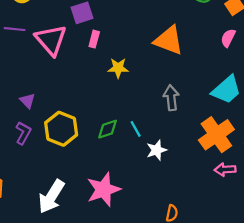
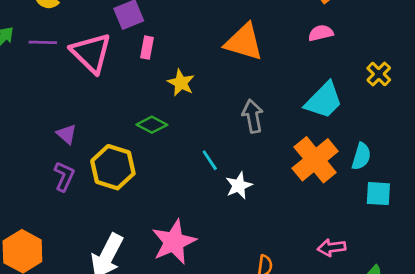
pink semicircle: (228, 38) -> (321, 33), turned 54
yellow star: (118, 68) -> (181, 83), turned 30
green diamond: (108, 129) -> (152, 125), moved, turned 50
pink arrow: (225, 170) -> (332, 248), moved

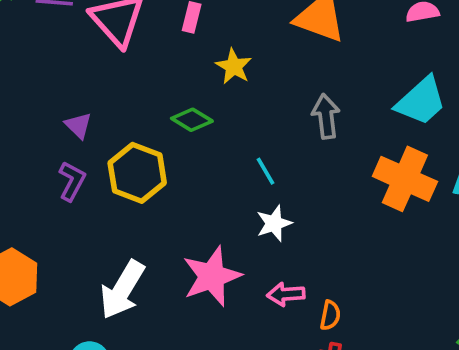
orange cross: (315, 160) -> (405, 179), turned -30
white star: (239, 186) -> (274, 223), moved
pink arrow: (332, 248) -> (286, 294), moved

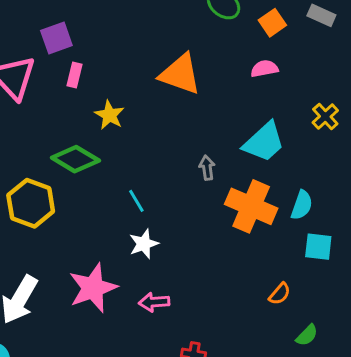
gray arrow: (326, 116) -> (207, 168), moved, size x0.7
green diamond: (192, 120) -> (75, 159), size x1.4
orange semicircle: (330, 315) -> (280, 294), moved, turned 30

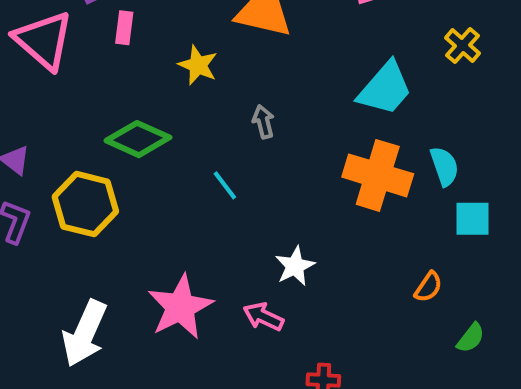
yellow star: (109, 115) -> (198, 65), moved
gray arrow: (207, 168) -> (263, 122), moved
cyan semicircle: (302, 205) -> (444, 166), turned -32
white star: (144, 244) -> (295, 266), moved
pink arrow: (154, 302) -> (263, 317), turned 36

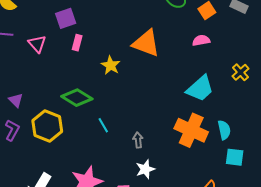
pink triangle: (44, 40) -> (37, 44), size x0.6
gray arrow: (263, 122) -> (138, 140), moved
cyan line: (225, 185) -> (103, 125), moved

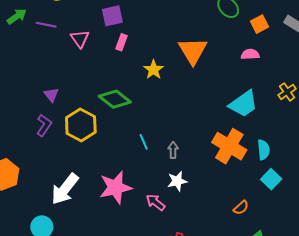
orange triangle: (146, 43) -> (193, 51), turned 32
cyan line: (103, 125) -> (144, 142), moved
cyan square: (235, 157) -> (271, 179), turned 30

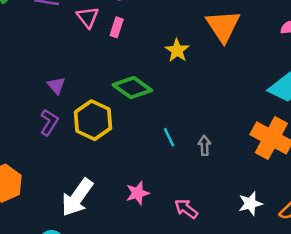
pink rectangle: (121, 42) -> (117, 27), moved
white star: (177, 181) -> (250, 203), moved
pink star: (115, 187) -> (138, 193), size x0.6

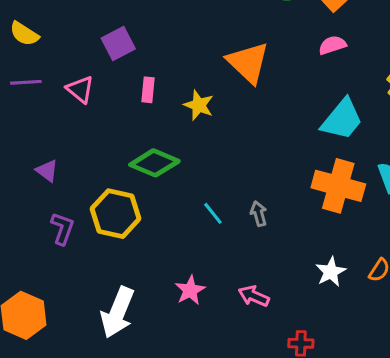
pink rectangle: (117, 27) -> (148, 90), moved
purple triangle: (56, 85) -> (47, 171), moved

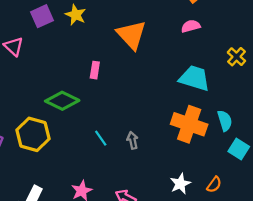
pink rectangle: (148, 90) -> (95, 70), moved
yellow star: (199, 105) -> (76, 15), moved
cyan trapezoid: (342, 119) -> (194, 78), turned -116

